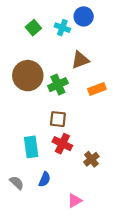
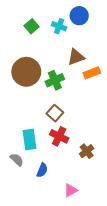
orange rectangle: (97, 89) -> (92, 73), moved
brown square: (58, 119) -> (55, 113), turned 35
gray semicircle: (17, 183) -> (17, 160), moved

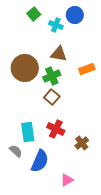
green square: (32, 26) -> (34, 14), moved
brown triangle: (76, 57) -> (59, 54), moved, turned 30
brown square: (55, 113) -> (52, 97), moved
blue semicircle: (42, 170) -> (40, 161), size x1.6

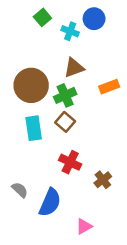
brown triangle: (59, 54) -> (74, 68), turned -30
cyan rectangle: (28, 132) -> (34, 128), moved

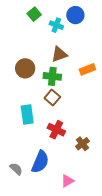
brown circle: (31, 85) -> (25, 68), size x0.7
green cross: (65, 95) -> (52, 76), turned 30
cyan rectangle: (34, 128) -> (27, 115), moved
gray semicircle: (20, 190) -> (16, 169), moved

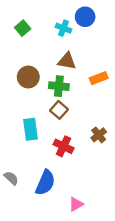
green square: (34, 14) -> (23, 28), moved
brown triangle: (59, 54) -> (67, 61), turned 30
brown cross: (82, 144) -> (99, 135), moved
gray semicircle: (16, 169) -> (11, 178), moved

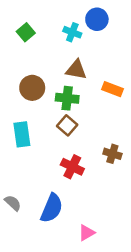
orange rectangle: (99, 78) -> (112, 89), turned 42
cyan rectangle: (31, 129) -> (22, 134), moved
brown cross: (99, 135) -> (112, 154), turned -35

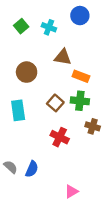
cyan cross: (72, 32) -> (49, 27), moved
orange rectangle: (112, 89) -> (81, 76), moved
green cross: (67, 98) -> (80, 101), moved
blue semicircle: (52, 208) -> (32, 169), moved, size x0.7

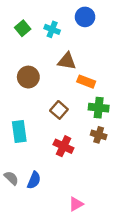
green cross: (80, 101) -> (99, 108), moved
cyan rectangle: (18, 110) -> (19, 131), moved

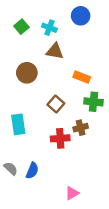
brown triangle: (67, 61) -> (55, 51), moved
brown cross: (99, 135) -> (81, 128), moved, turned -32
red cross: (63, 146) -> (60, 138), turned -30

